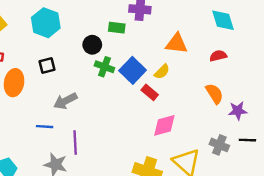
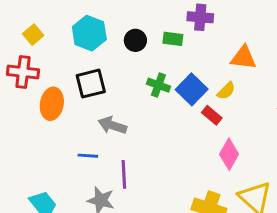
black circle: (92, 45) -> (135, 40), moved
black square: (47, 66) -> (91, 84), size x1.5
gray arrow: (65, 101) -> (112, 125), turned 45
pink diamond: (164, 125) -> (229, 154), turned -45

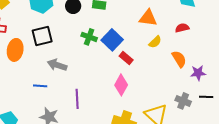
yellow semicircle: (226, 91) -> (155, 42), moved
pink diamond: (229, 154) -> (121, 85), moved
purple line: (124, 174) -> (77, 99), moved

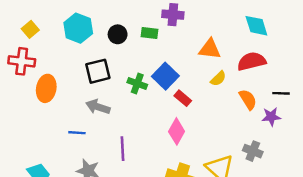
red semicircle: (182, 28) -> (252, 61), size x1.6
black square: (42, 36) -> (98, 71), moved
green cross: (89, 37) -> (137, 83), moved
black line: (206, 97) -> (281, 93), moved

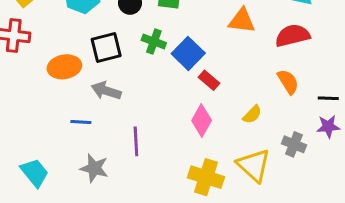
yellow semicircle: (218, 79) -> (252, 115), moved
green cross: (137, 83) -> (154, 42), moved
orange ellipse: (46, 88) -> (64, 67), moved, turned 70
black line: (281, 93) -> (328, 98), moved
purple star: (271, 117) -> (328, 126), moved

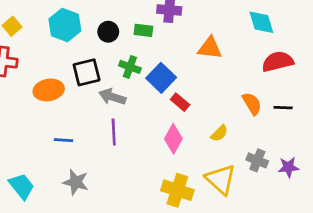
red semicircle: (292, 36) -> (278, 62), moved
gray arrow: (106, 91) -> (112, 97), moved
black line: (328, 98) -> (283, 108), moved
purple star: (328, 126) -> (288, 167), moved
purple line: (136, 141) -> (114, 132), moved

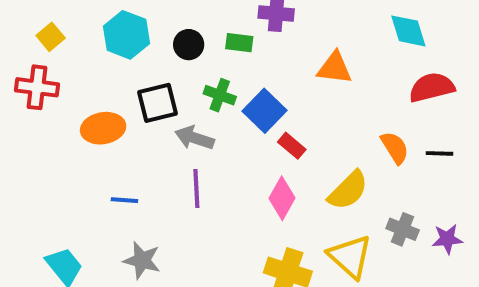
yellow semicircle: (219, 133) -> (348, 190), size x1.6

